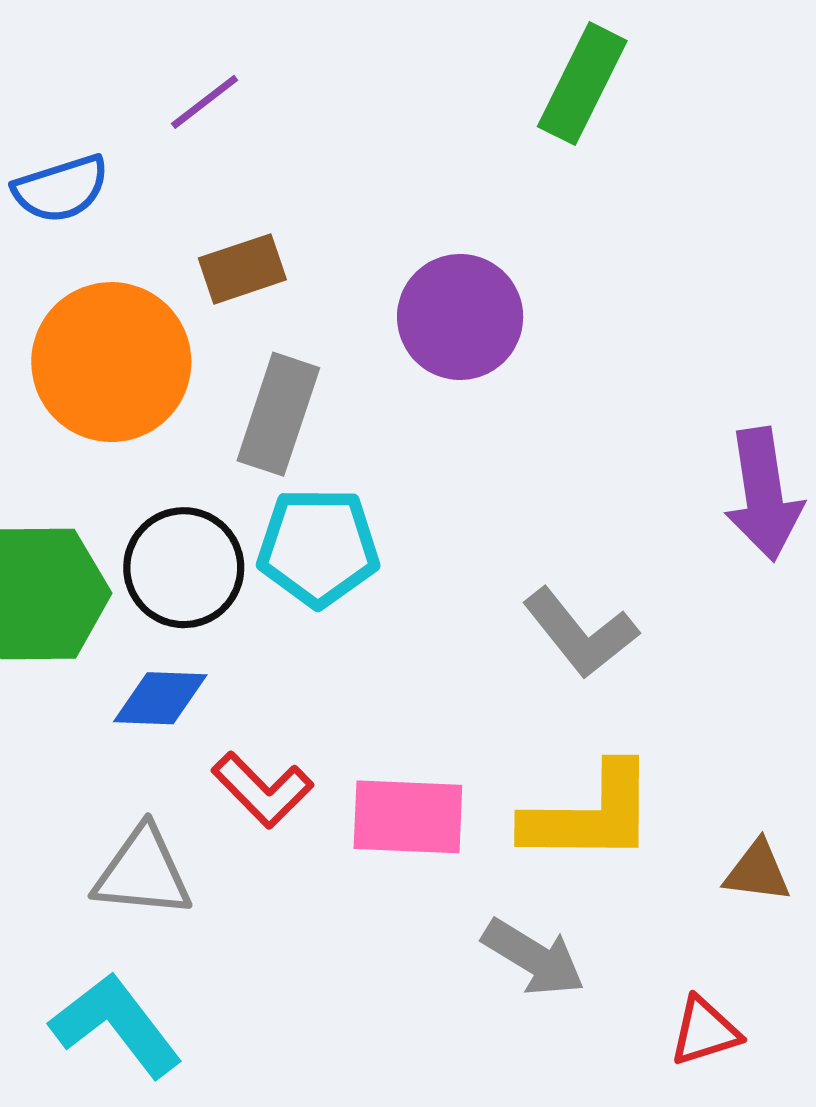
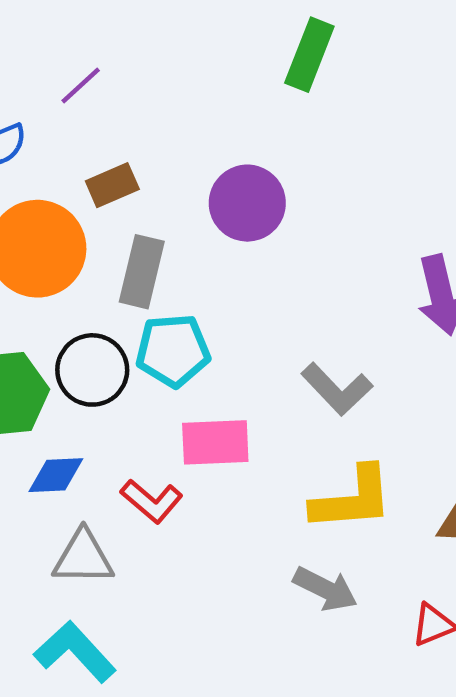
blue diamond: (160, 698) -> (56, 475), moved
pink rectangle: (408, 817) -> (215, 442), moved

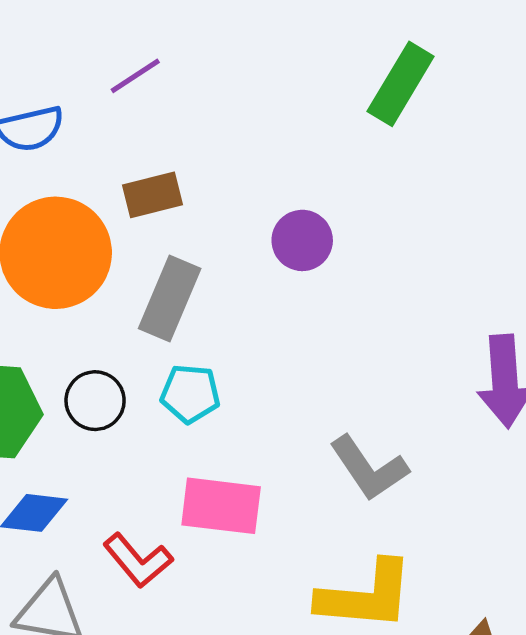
purple circle: (247, 203) -> (302, 240), size x0.7
cyan pentagon: (173, 350) -> (190, 394), size x0.7
black circle: (92, 370) -> (95, 401), size x0.7

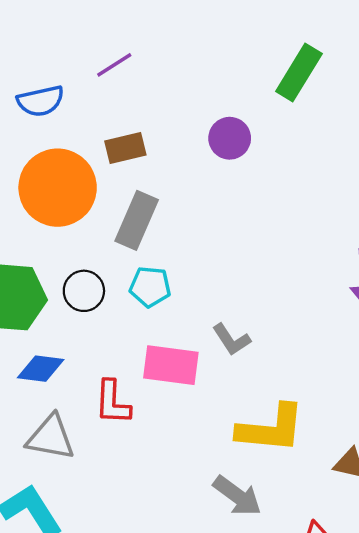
purple circle: (302, 240) -> (230, 138), moved
gray L-shape: (369, 468) -> (231, 340), moved, size x0.7
red L-shape: (138, 560) -> (113, 402), turned 42

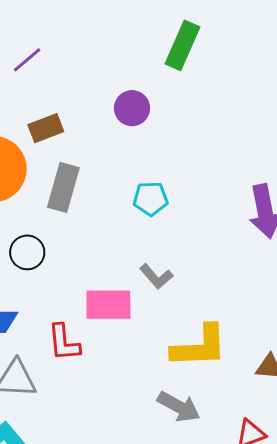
cyan pentagon: (150, 287) -> (150, 199), moved

